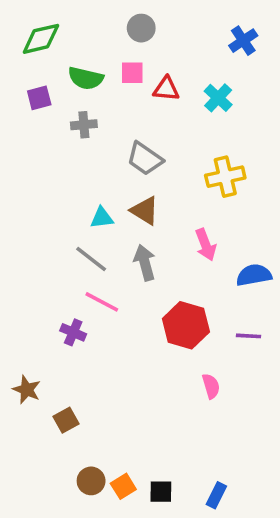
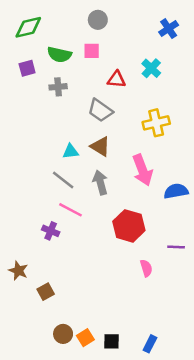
red triangle: (166, 89) -> (116, 79), moved
pink arrow: (206, 245) -> (143, 170), size x1.4
purple line: (249, 336) -> (176, 247), moved

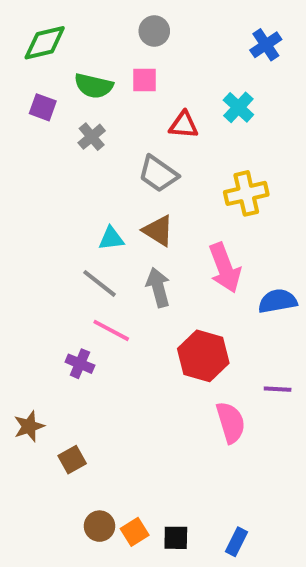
purple square: (27, 68) -> (43, 107), turned 35
gray cross: (58, 87) -> (92, 137), turned -35
pink semicircle: (146, 268) -> (231, 422), size x1.5
brown star: (18, 271) -> (29, 426), turned 30

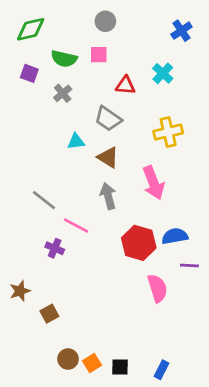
cyan triangle: (111, 238) -> (76, 141), moved
gray line: (100, 283) -> (44, 200), moved
blue semicircle: (278, 301) -> (175, 236), moved

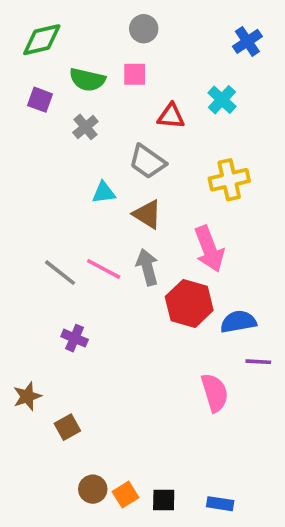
pink line: (76, 226) -> (104, 269), moved
red hexagon: (139, 243) -> (189, 303), moved
blue rectangle: (161, 370) -> (220, 504), turned 72

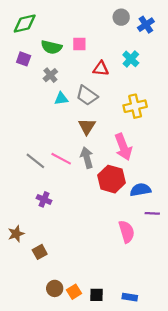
gray circle: (144, 29) -> (121, 17), moved
cyan triangle: (104, 192) -> (61, 99), moved
brown triangle: (147, 214) -> (87, 127), turned 30

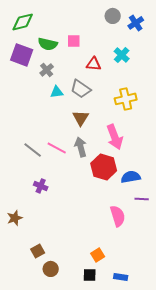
purple square: (24, 59) -> (22, 55), size x1.6
brown square: (40, 252) -> (38, 251), moved
orange square: (74, 292) -> (98, 255), moved

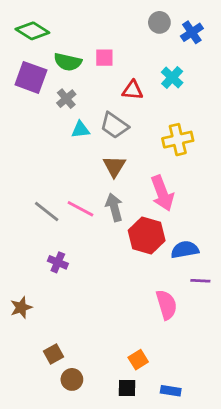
green diamond: (23, 22) -> (32, 31), turned 45

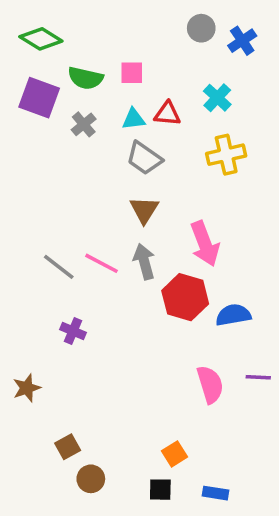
cyan triangle: (80, 130) -> (134, 119), moved
yellow cross: (178, 140) -> (226, 155), moved
purple line: (200, 281) -> (258, 377), moved

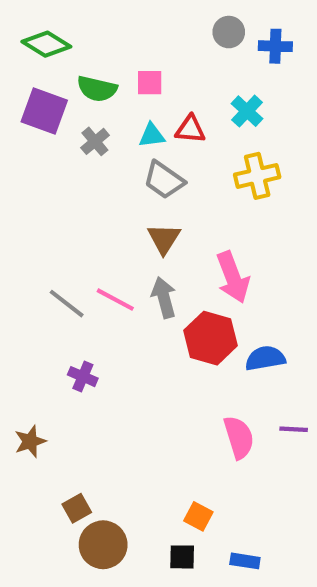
blue cross: (242, 41) -> (275, 46), turned 36
orange square: (175, 454) -> (198, 516), turned -30
brown circle: (91, 479) -> (103, 545), size x1.5

